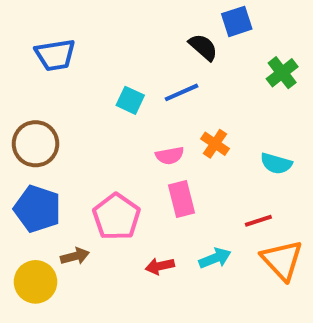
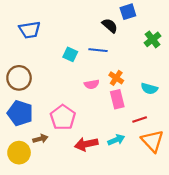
blue line: (181, 92) -> (98, 50), turned 30
pink rectangle: (181, 199) -> (117, 99), moved
red arrow: (160, 266) -> (86, 144), size x1.5

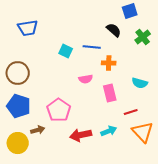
blue square: (128, 12) -> (130, 11), moved
black semicircle: (110, 26) -> (114, 30), moved
orange cross: (116, 78) -> (109, 63), moved, turned -32

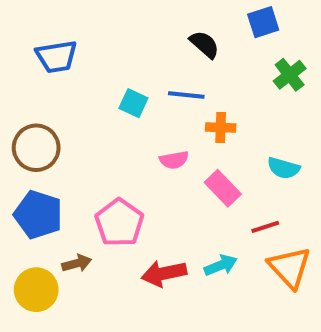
black semicircle: (114, 30) -> (204, 44), moved
pink rectangle: (110, 93) -> (223, 188), turned -30

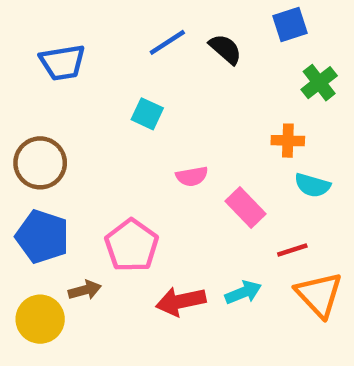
blue line: (186, 95) -> (167, 42), moved, turned -39
orange cross: (221, 127) -> (288, 141), moved

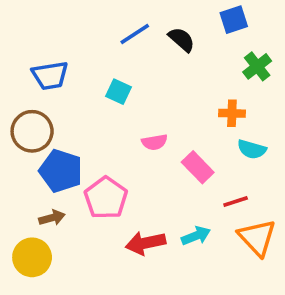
blue trapezoid: (62, 62) -> (50, 75), moved
blue pentagon: (42, 237) -> (61, 171), moved
brown arrow: (85, 290) -> (52, 218), moved

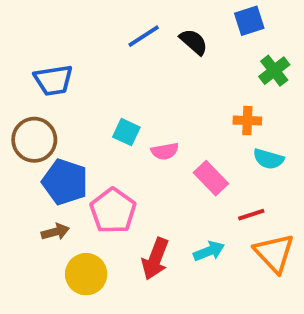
cyan square: (118, 92) -> (126, 132), moved
red arrow: (146, 243) -> (155, 259), turned -57
yellow circle: (32, 257) -> (86, 274), moved

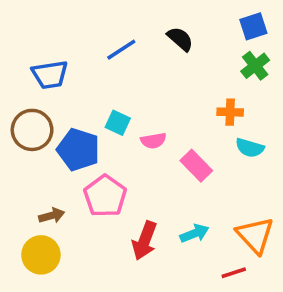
blue square: (249, 21) -> (253, 26), moved
blue line: (144, 36) -> (121, 50), moved
blue pentagon: (65, 182) -> (78, 150), moved
red line: (251, 215) -> (234, 273), moved
yellow circle: (86, 274) -> (41, 255), moved

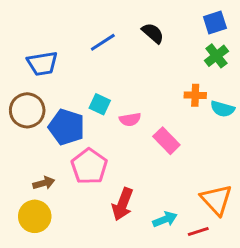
cyan semicircle: (250, 148) -> (222, 109), moved
cyan arrow: (194, 233) -> (165, 219), moved

